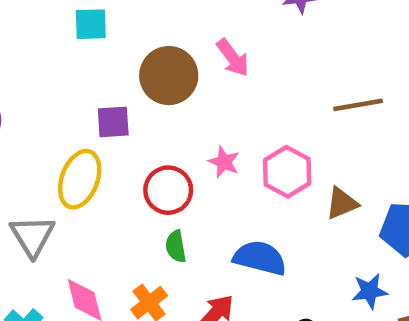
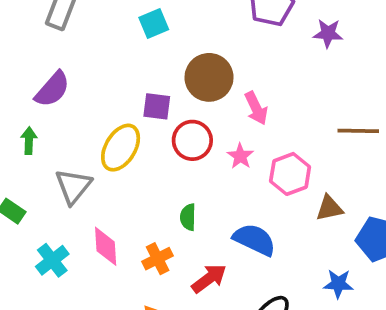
cyan square: (91, 24) -> (154, 24), turned -32
pink arrow: (233, 58) -> (256, 108), moved
red circle: (168, 190) -> (192, 140), moved

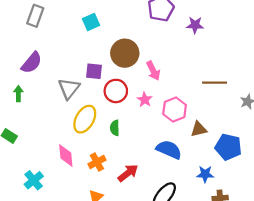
yellow ellipse: (121, 148) -> (85, 119), moved
gray triangle: (73, 186) -> (69, 88), moved
green semicircle: (188, 217) -> (115, 128), moved
blue semicircle: (254, 240) -> (169, 150), moved
cyan cross: (52, 260) -> (34, 180), moved

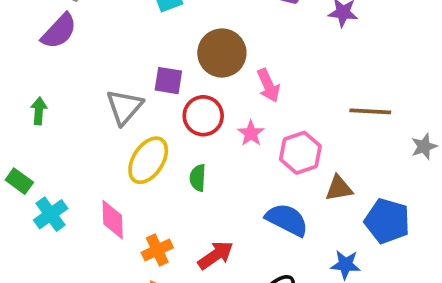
purple semicircle: (32, 63) -> (59, 31), moved
orange cross: (97, 162) -> (157, 250), moved
cyan cross: (34, 180) -> (51, 214), moved

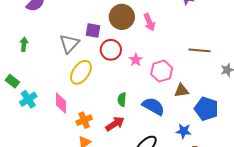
pink arrow: (268, 85) -> (149, 22), moved
green semicircle: (198, 178) -> (122, 99), moved

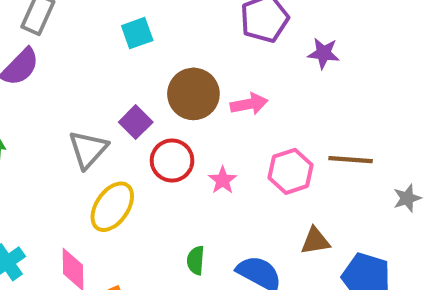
pink arrow: (149, 22) -> (249, 104), turned -78
purple square: (93, 30) -> (136, 122), turned 35
pink hexagon: (162, 71) -> (290, 171), moved

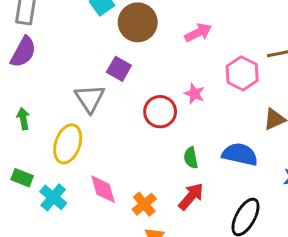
brown circle: (193, 94) -> (138, 22), moved
red circle: (172, 161) -> (160, 112), moved
yellow ellipse: (112, 207) -> (68, 144), moved

